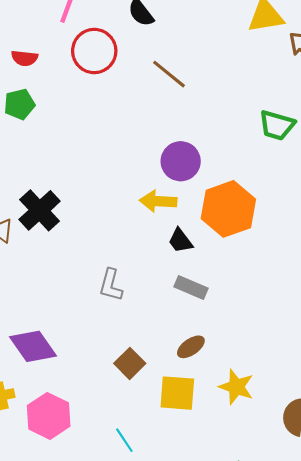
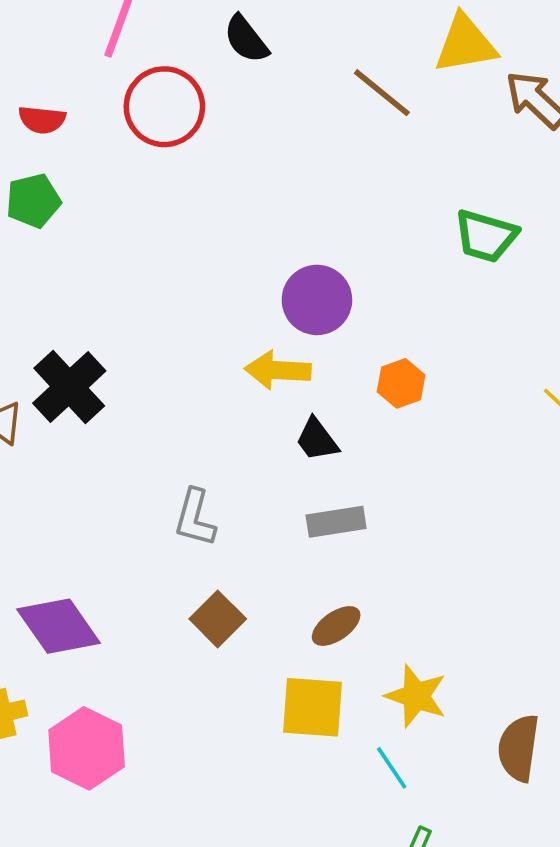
brown line: (169, 74) -> (382, 93), moved
orange hexagon: (228, 209) -> (401, 383), size x0.5
gray rectangle: (191, 287) -> (336, 522), turned -32
brown square: (130, 363) -> (218, 619), moved
cyan line: (124, 440) -> (392, 768), moved

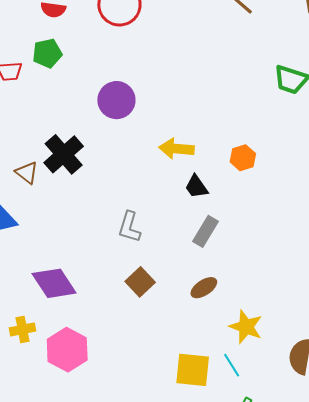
purple circle: (317, 300) -> (116, 100), moved
gray rectangle: (336, 522) -> (205, 231), turned -52
yellow square: (313, 707) -> (193, 370), moved

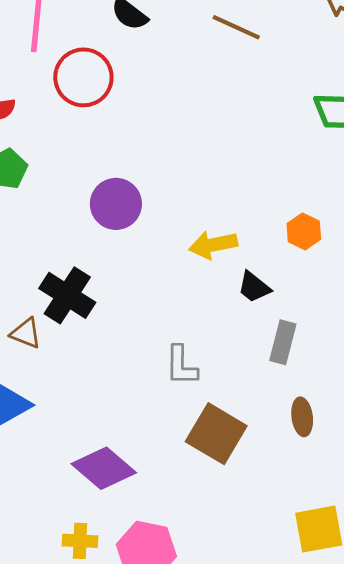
brown square: (140, 282) -> (216, 434), size x1.5
brown ellipse: (204, 288) -> (302, 417), turned -48
yellow cross: (22, 329) -> (80, 541), turned 30

